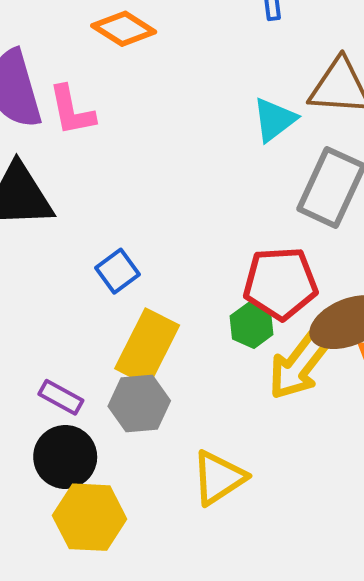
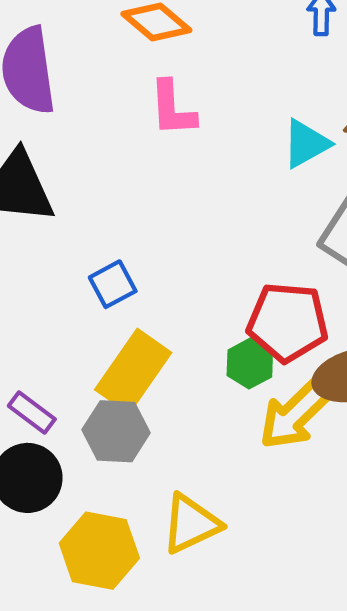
pink L-shape: (72, 111) -> (173, 109), moved
yellow hexagon: (90, 517) -> (99, 551), moved

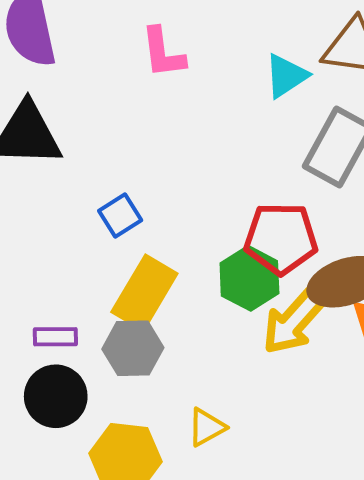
green hexagon: (250, 363) -> (249, 278), size x1.4
purple rectangle: (32, 412) -> (55, 337), turned -33
yellow triangle: (191, 524) -> (207, 427), size x0.7

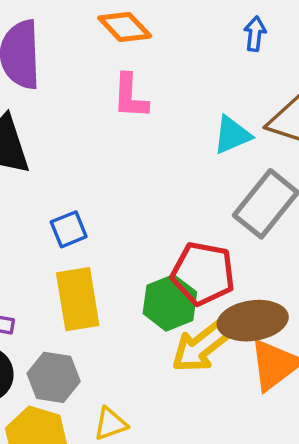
yellow rectangle: (144, 293) -> (78, 299), turned -50
gray hexagon: (133, 348) -> (54, 377), moved

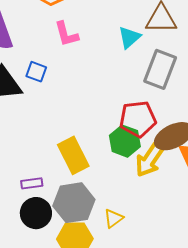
blue square: (69, 229) -> (36, 72), moved, turned -30
gray hexagon: (54, 377) -> (74, 203), size x1.4

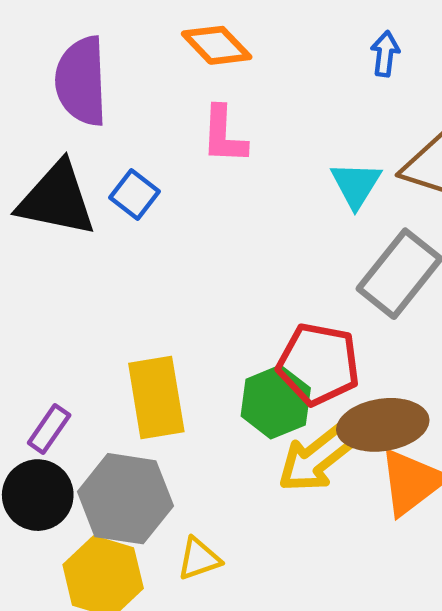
cyan triangle: (129, 37) -> (356, 185), turned -35
purple rectangle: (32, 183) -> (49, 429), turned -65

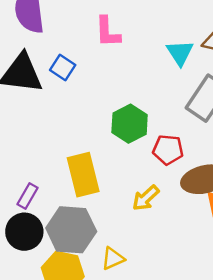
red pentagon: (318, 364) -> (168, 150), size x0.7
green hexagon: (276, 402) -> (130, 124), moved
yellow arrow: (316, 459) -> (146, 198), moved, size x0.7

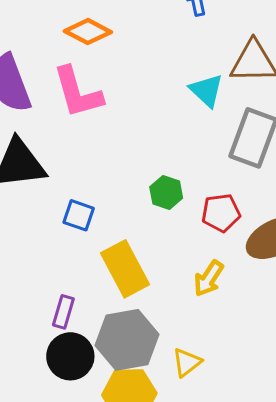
pink L-shape: (108, 32) -> (78, 92), moved, size x1.4
blue square: (63, 67) -> (79, 215), moved
green hexagon: (130, 124) -> (166, 192), size x0.7

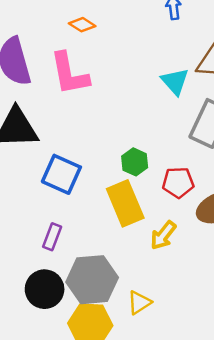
orange diamond: (88, 32) -> (82, 25), size x0.7
blue square: (79, 215) -> (61, 174), size x1.5
yellow rectangle: (125, 269) -> (125, 203), moved
purple rectangle: (63, 312) -> (52, 237), moved

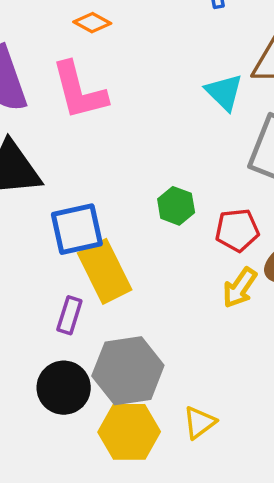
blue square: (61, 174) -> (77, 229), turned -33
yellow rectangle: (125, 203) -> (105, 271), moved
yellow arrow: (163, 235) -> (240, 288), moved
yellow triangle: (139, 302) -> (199, 423), moved

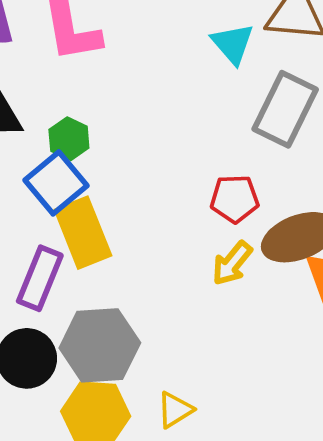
green hexagon: (176, 206) -> (69, 139), moved
blue square: (77, 229) -> (56, 183), turned -32
purple rectangle: (69, 315) -> (40, 278), size x1.5

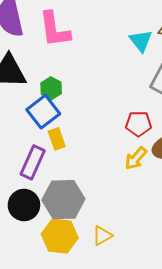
yellow rectangle: (83, 233) -> (57, 139), size x0.6

